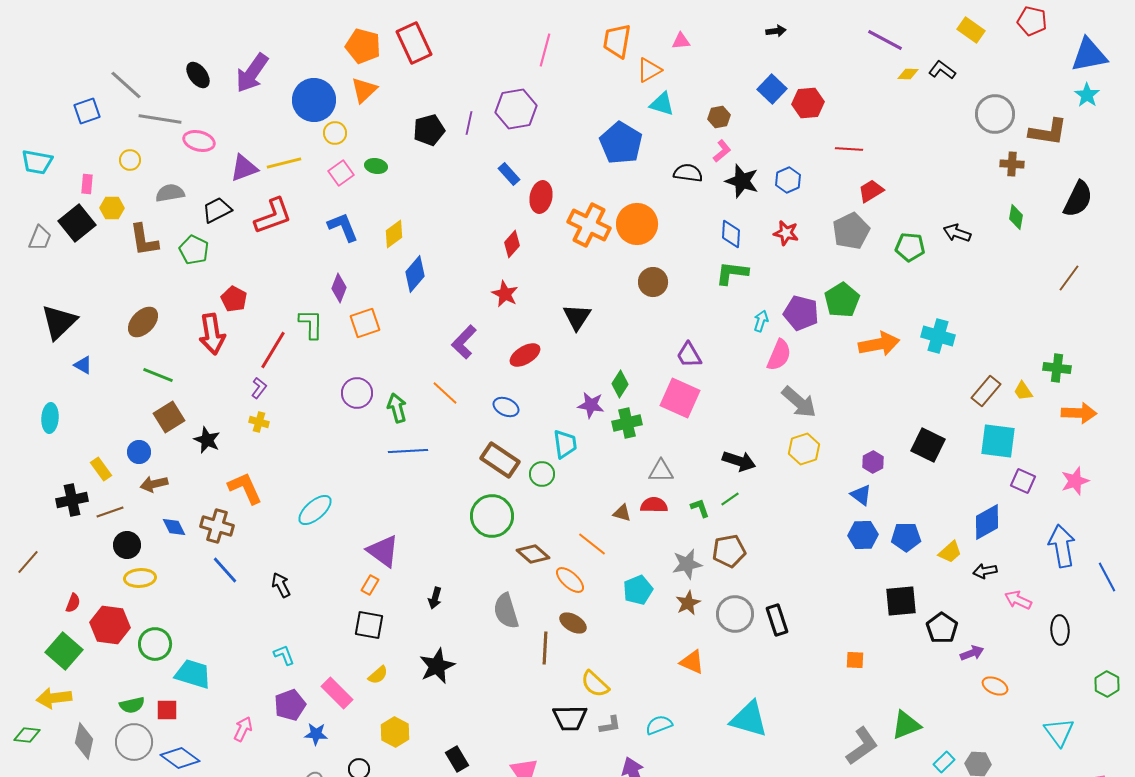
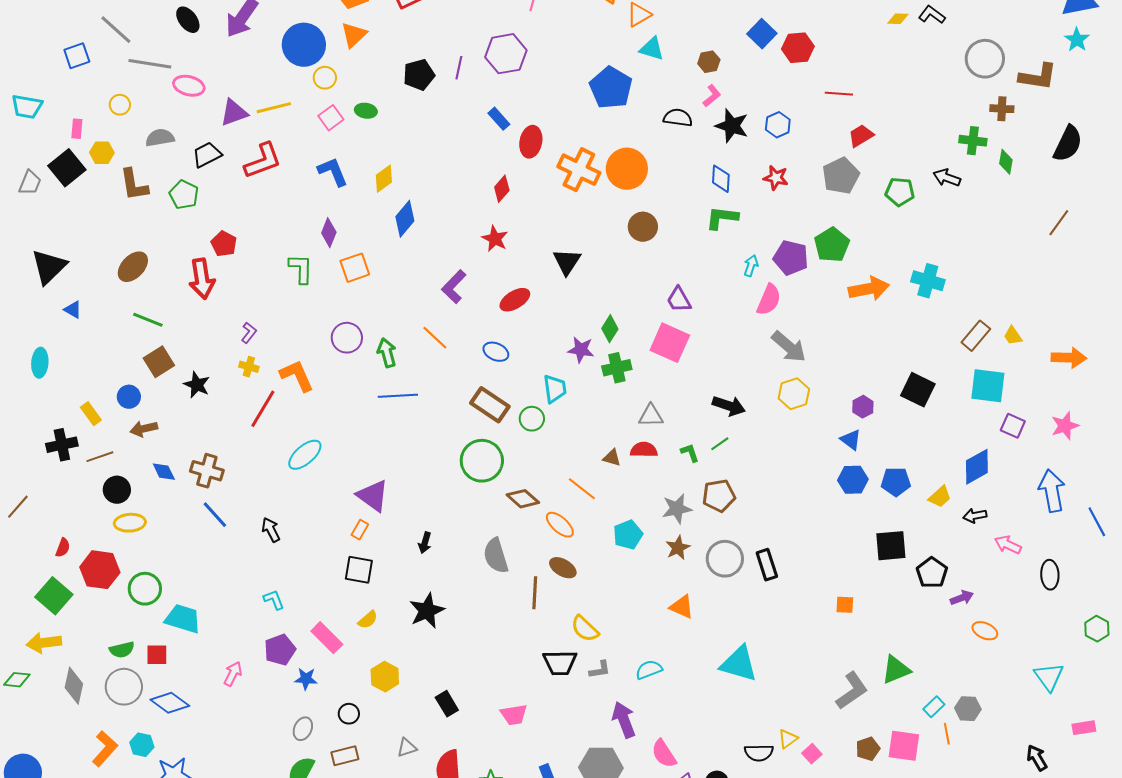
red line: (273, 350) -> (263, 409), moved
green cross: (1057, 368) -> (973, 141), moved
orange L-shape: (245, 488) -> (297, 376), moved

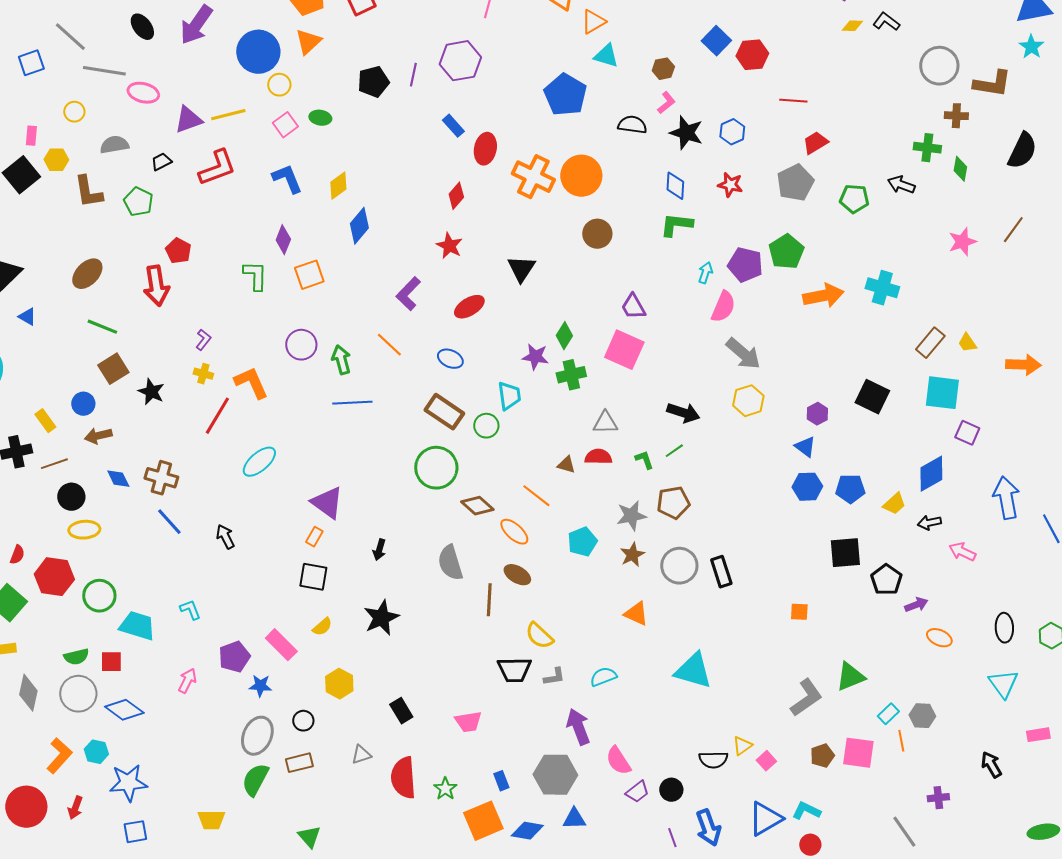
black trapezoid: (207, 155) -> (161, 162), size x0.7
pink star: (1065, 426) -> (962, 242), moved
black ellipse: (1050, 575) -> (1004, 628), moved
cyan L-shape: (274, 600) -> (190, 610), moved
gray ellipse: (303, 729) -> (257, 736), size x1.6

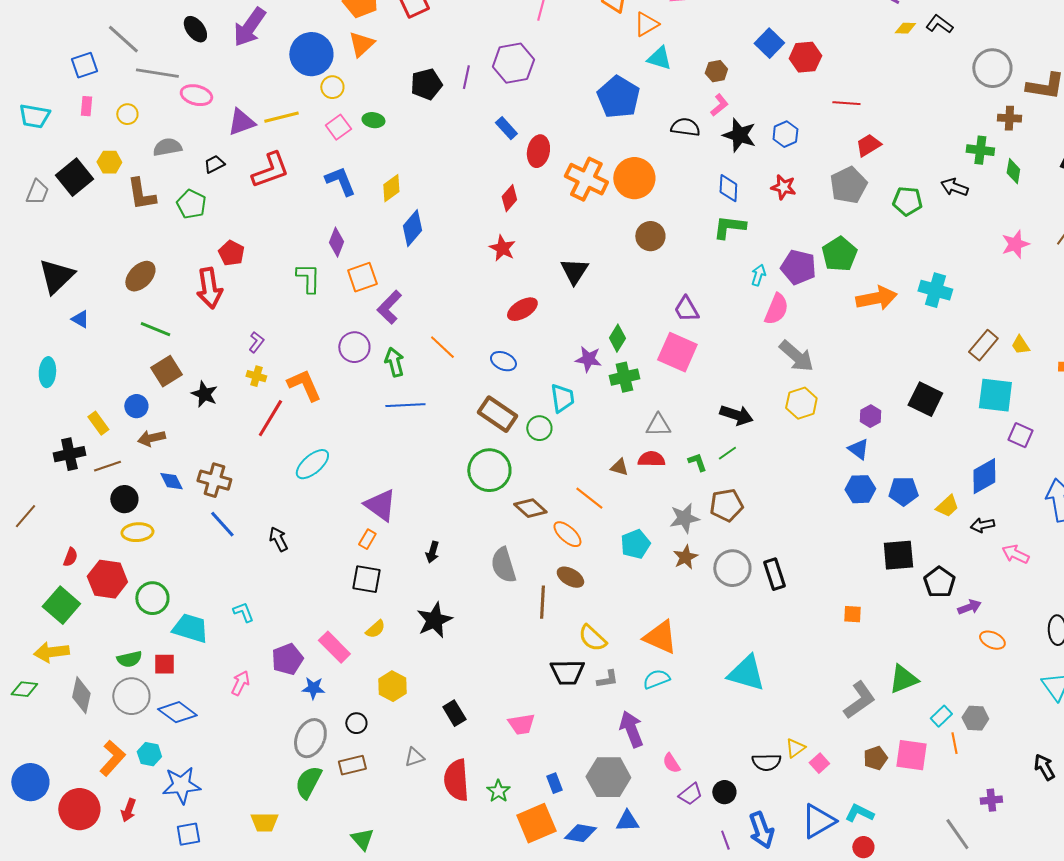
pink rectangle: (31, 136) -> (86, 106), moved
purple L-shape: (408, 294) -> (389, 307), moved
orange triangle: (636, 614) -> (660, 637), moved, size x1.4
pink semicircle: (618, 761) -> (671, 763), size x0.7

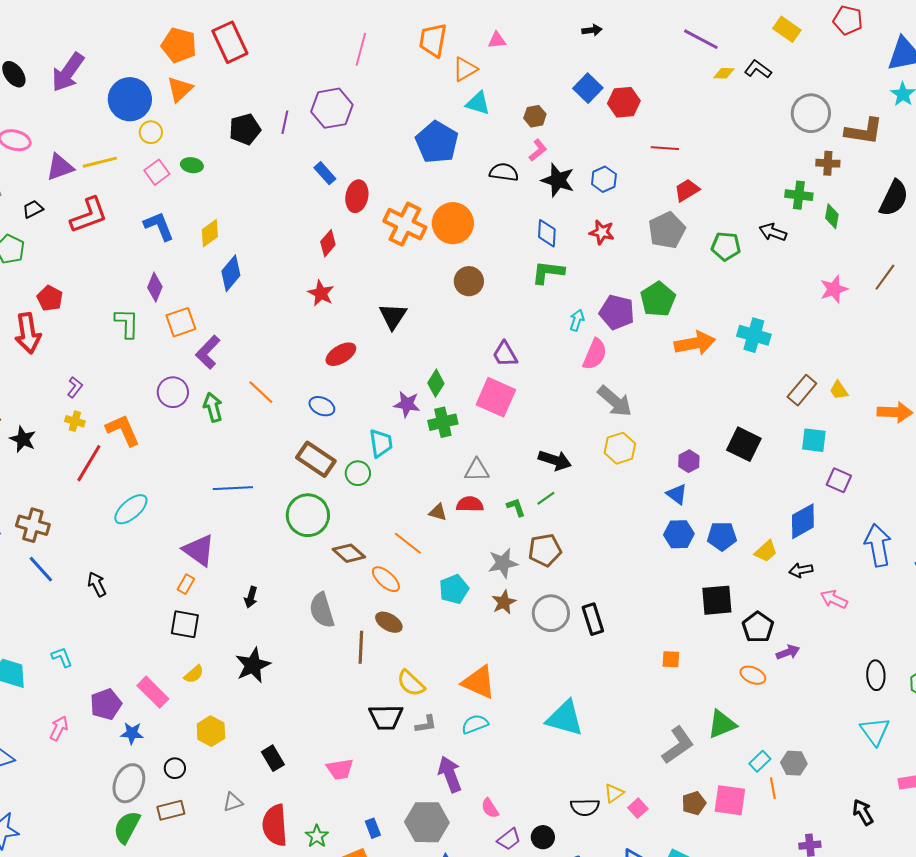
cyan square: (995, 395) -> (814, 440), size x0.7
blue line: (405, 405) -> (233, 488), moved
orange ellipse: (992, 640) -> (753, 675), moved

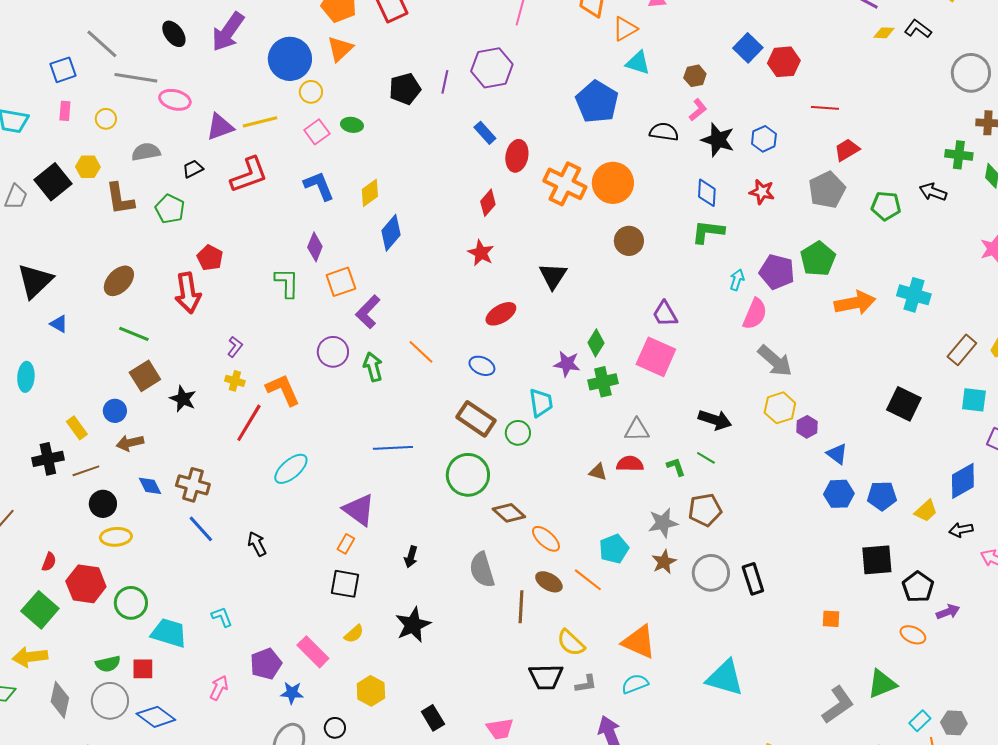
purple hexagon: (689, 461) -> (807, 427), moved
green line: (546, 498) -> (706, 458), turned 66
orange line: (408, 543) -> (588, 580), moved

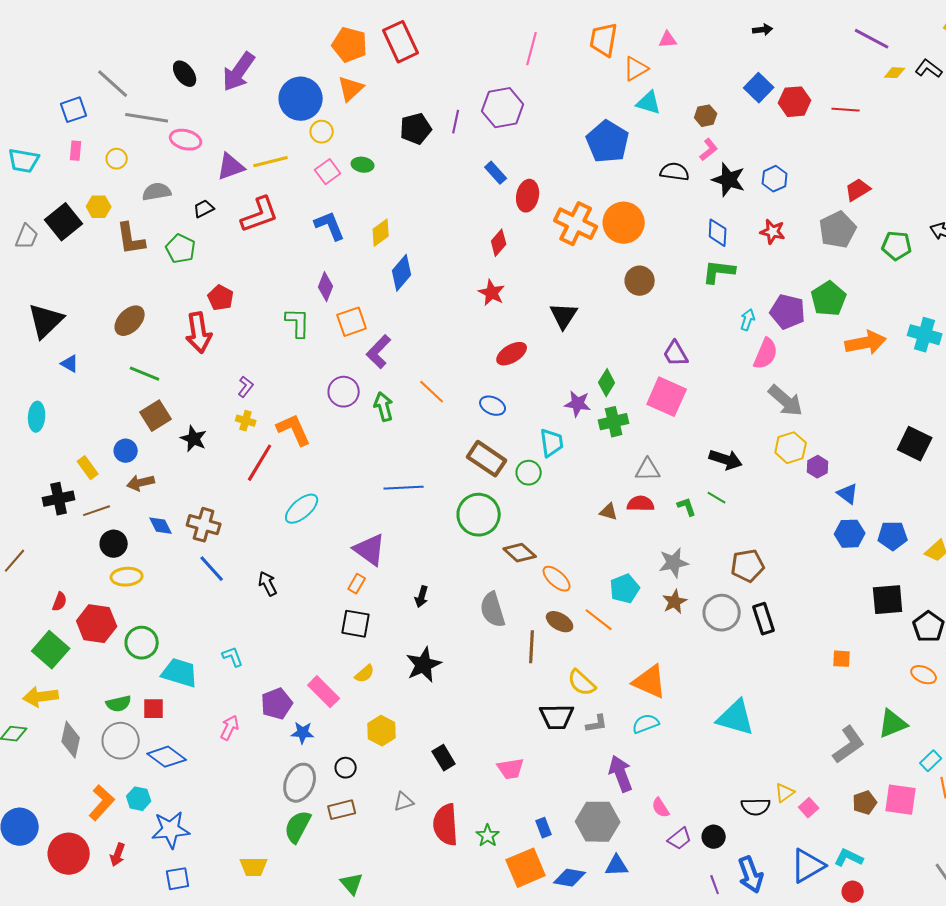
red line: (825, 108) -> (846, 110), moved
brown pentagon: (705, 510) -> (748, 566), moved

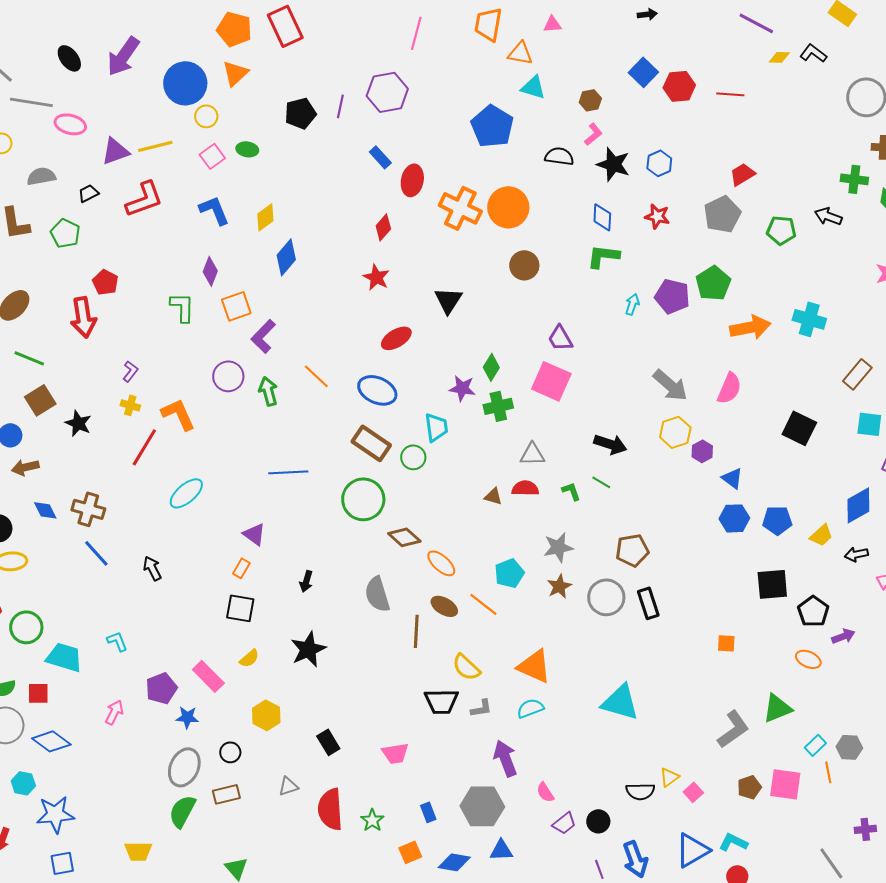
orange triangle: (636, 69) -> (520, 53), turned 40
pink semicircle: (766, 354) -> (729, 388), moved
blue ellipse: (493, 406) -> (377, 390), size x1.5
purple triangle: (370, 550) -> (254, 534), size x0.7
orange square: (526, 868) -> (410, 852), size x0.6

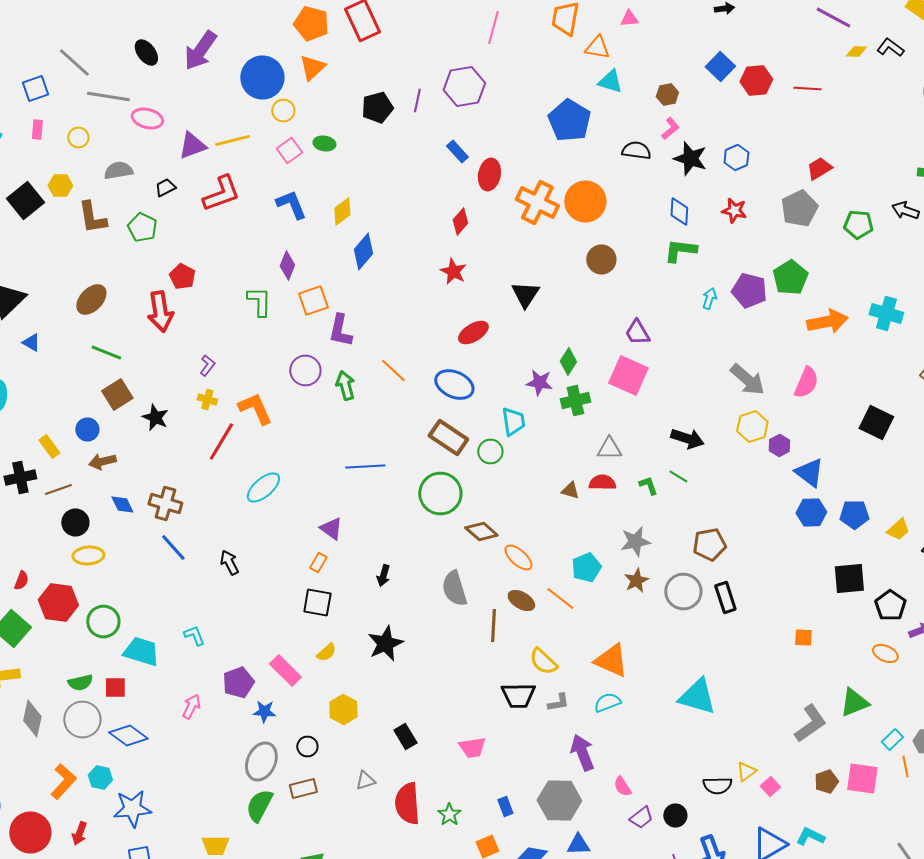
purple L-shape: (263, 336) -> (340, 330), turned -32
blue triangle: (732, 478) -> (809, 472), size x1.4

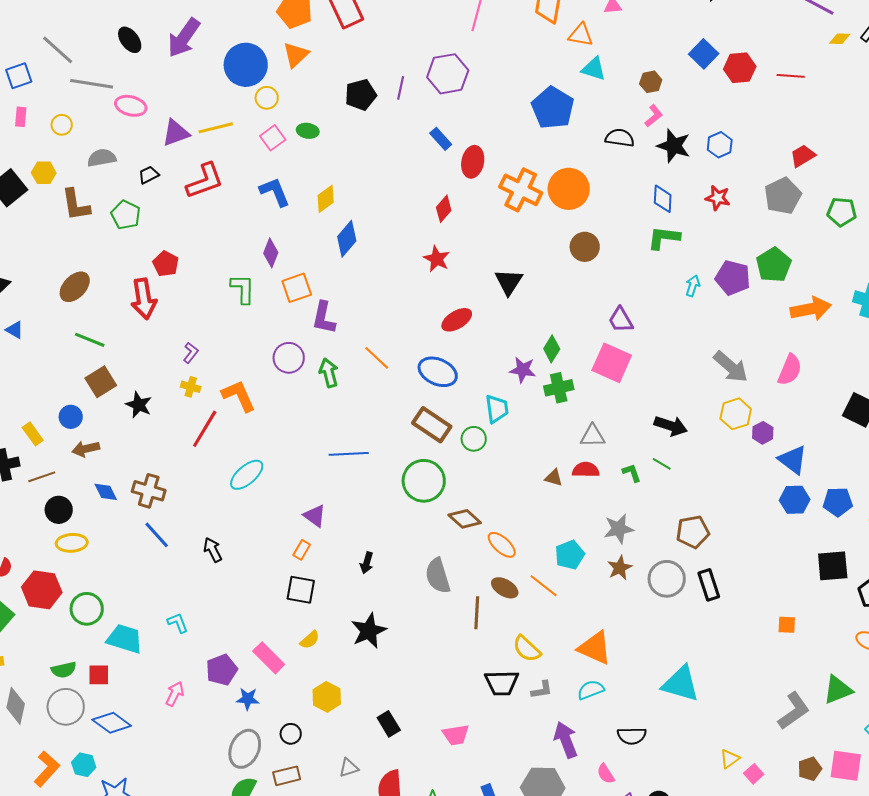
black semicircle: (717, 786) -> (632, 736), moved

